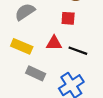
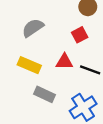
red square: (68, 18) -> (80, 35), turned -32

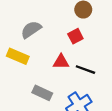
yellow rectangle: (29, 65) -> (18, 56), moved

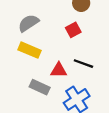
yellow rectangle: (18, 56) -> (30, 50), moved
red triangle: (61, 62) -> (59, 70), moved

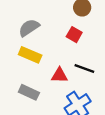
red square: (73, 30) -> (74, 35), turned -32
gray rectangle: (40, 87) -> (29, 92), moved

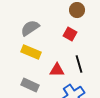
black line: (84, 69) -> (79, 64), turned 54

